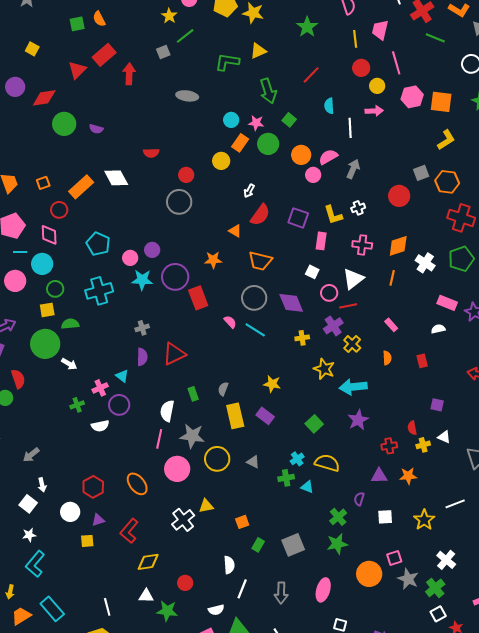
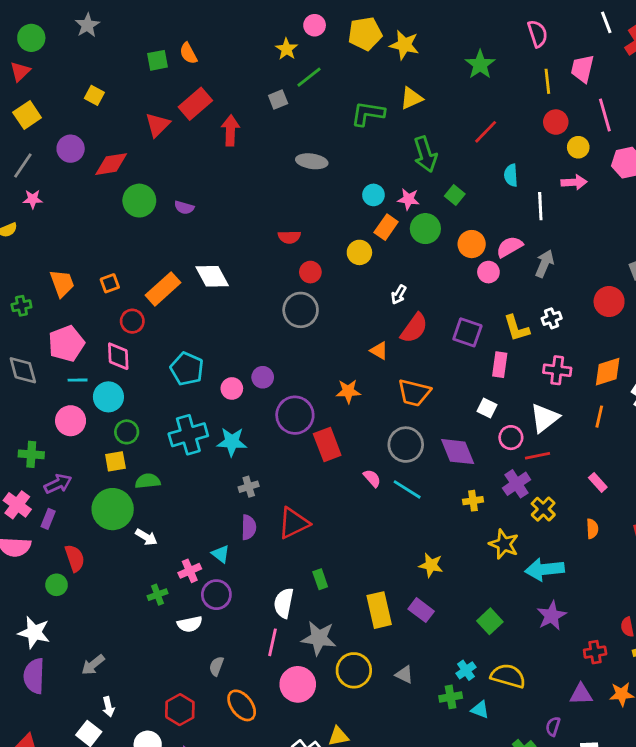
red semicircle: (151, 153) -> (289, 237), moved
cyan star: (142, 280) -> (232, 442), moved
gray semicircle: (223, 389) -> (216, 666), moved

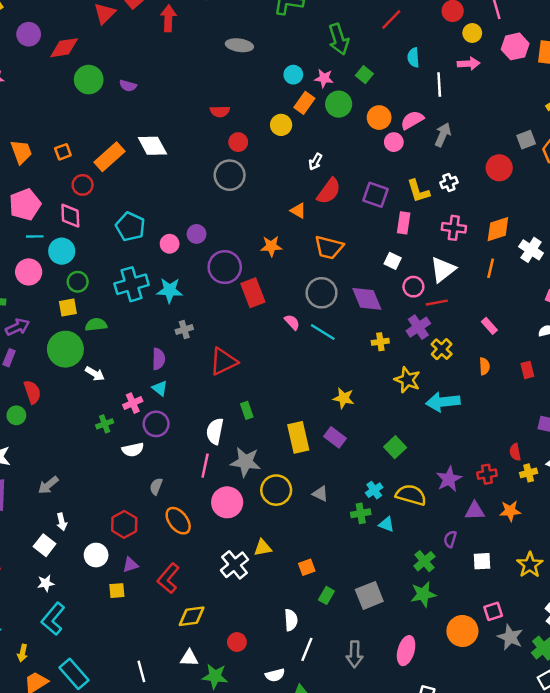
purple semicircle: (249, 527) -> (159, 359), moved
purple star: (552, 616) -> (449, 479), moved

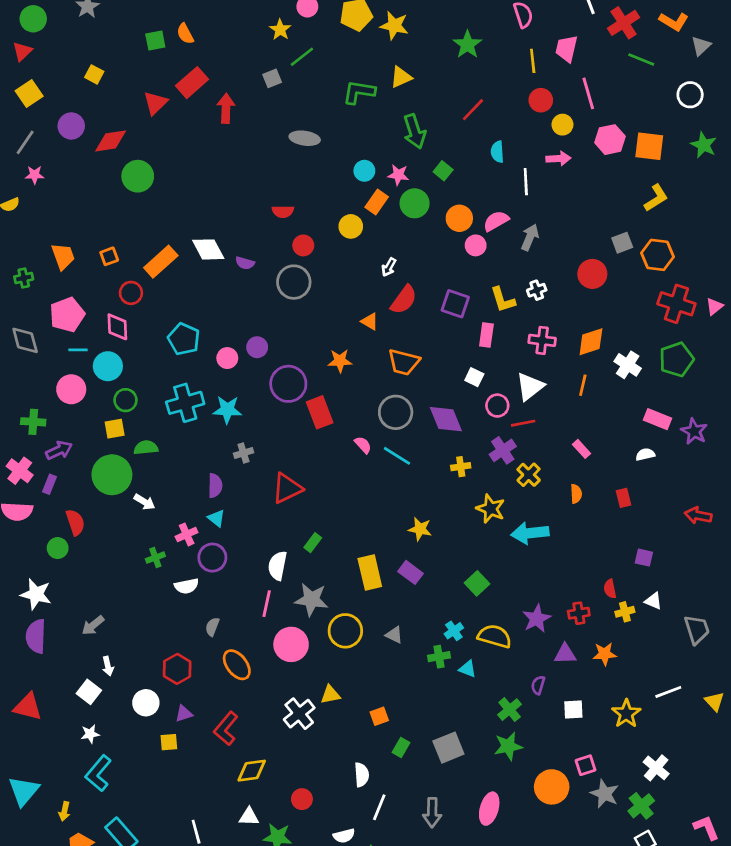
purple semicircle: (128, 86) -> (245, 263), moved
green rectangle: (247, 410) -> (313, 543), turned 56

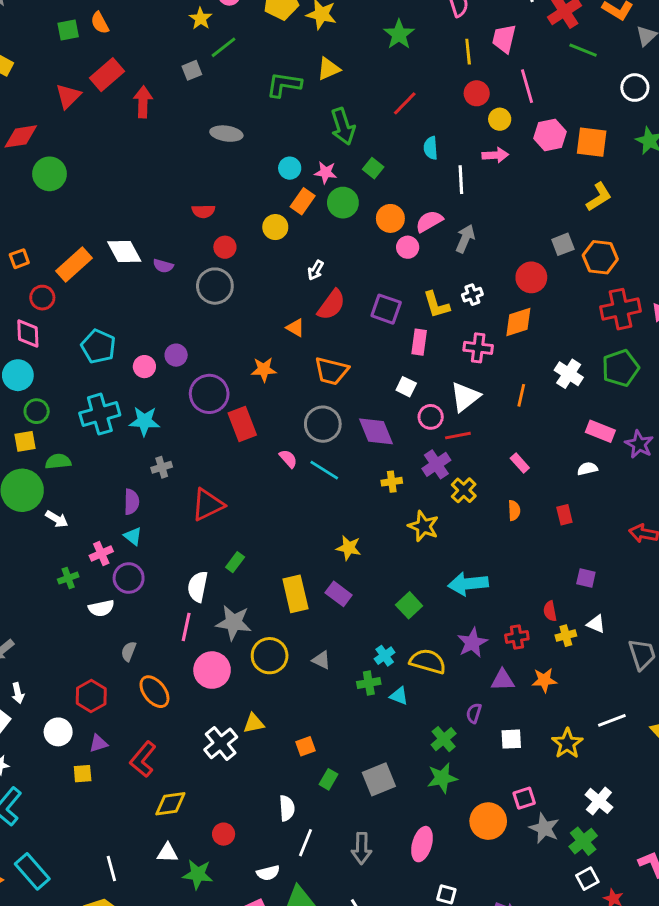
red cross: (676, 304) -> (620, 309), turned -30
orange diamond: (591, 342) -> (518, 322), moved
cyan arrow: (530, 533) -> (468, 584), moved

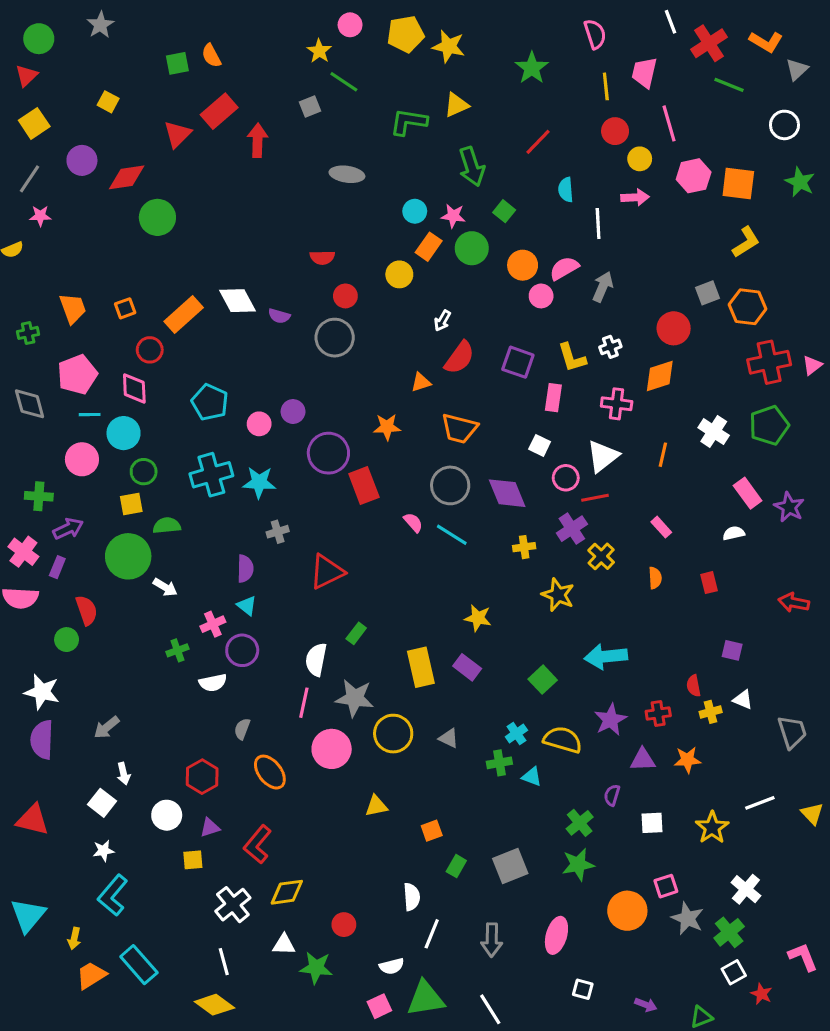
green line: (224, 47) -> (344, 82), turned 72
orange triangle: (295, 328) -> (421, 382), turned -48
pink rectangle: (600, 431) -> (748, 493), turned 32
white cross: (221, 743) -> (233, 905), moved

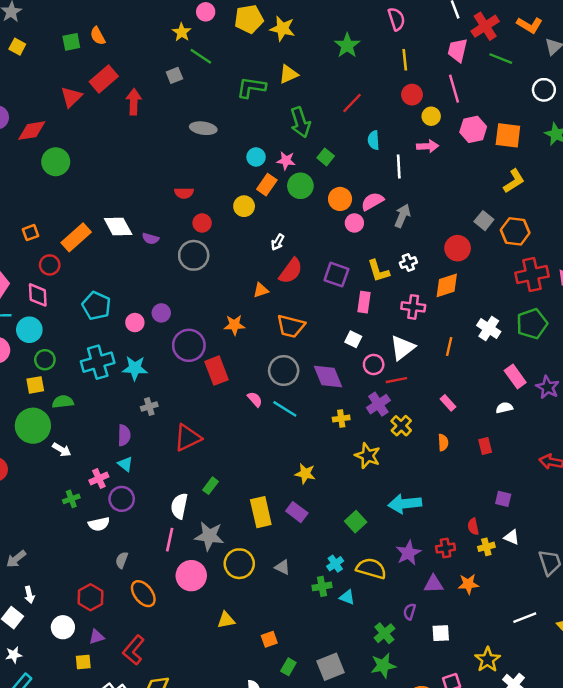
pink trapezoid: (644, 73) -> (458, 50), moved
yellow square: (108, 102) -> (17, 47), moved
gray square: (707, 293) -> (484, 221), turned -30
yellow star: (712, 828) -> (488, 660), moved

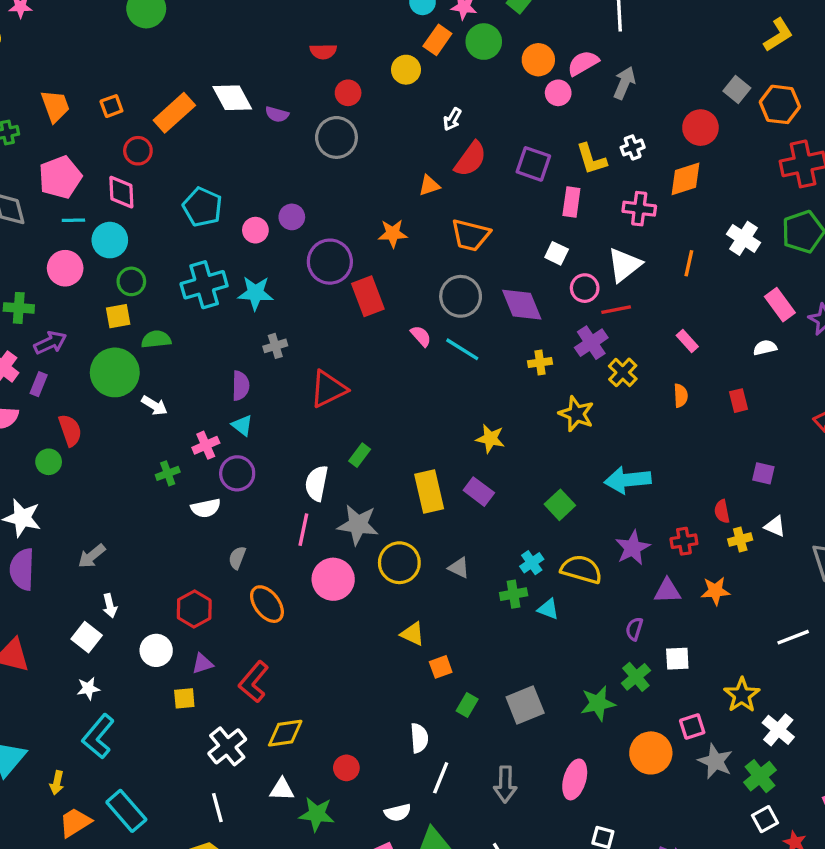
yellow triangle: (226, 620) -> (413, 634), moved, turned 36
green cross: (384, 633) -> (636, 677), moved

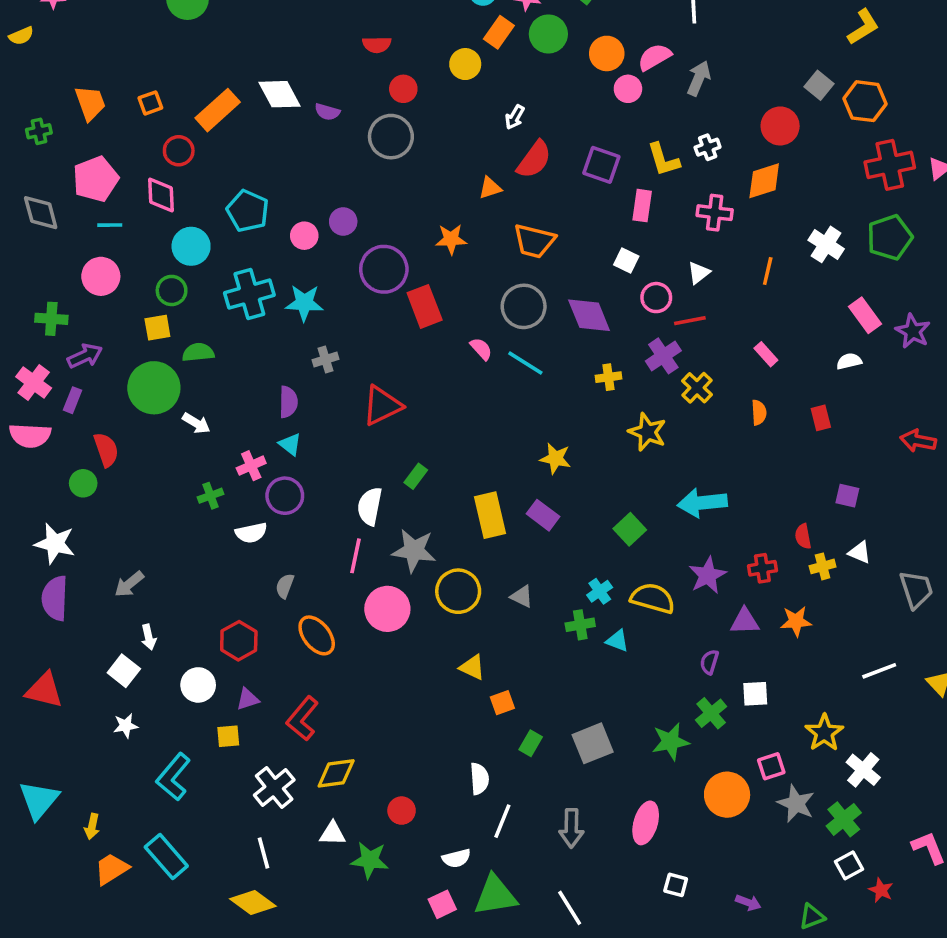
cyan circle: (110, 240) -> (191, 246), moved
white triangle: (624, 265) -> (699, 273), size x0.6
cyan L-shape: (98, 736) -> (173, 777), moved

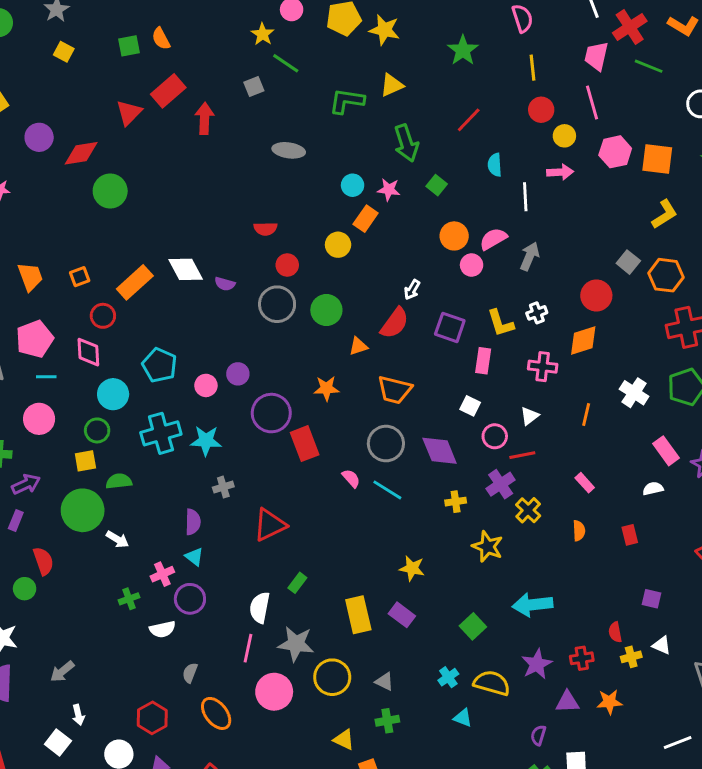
green circle: (548, 34) -> (326, 310), moved
white arrow: (515, 117) -> (412, 290), moved
green cross: (580, 625) -> (387, 721), moved

